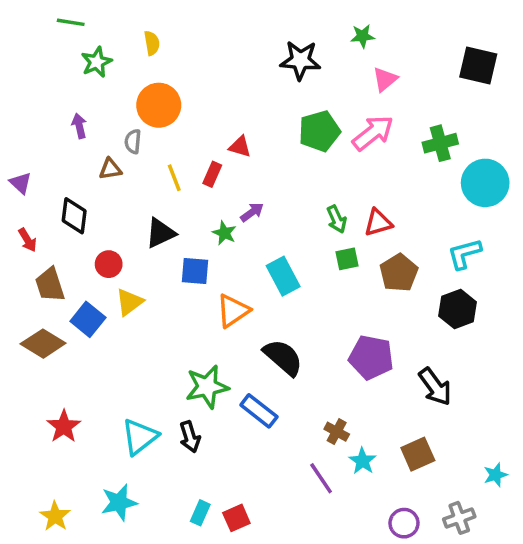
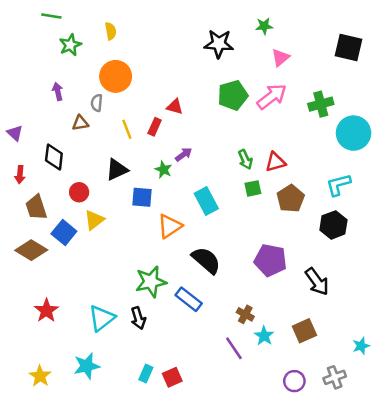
red arrow: (27, 240) -> (20, 175), turned 36

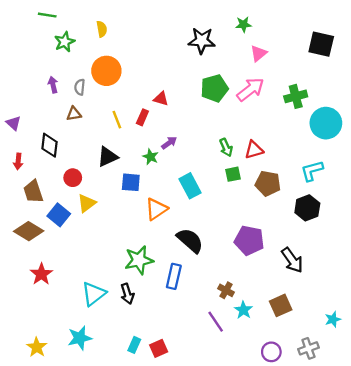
gray semicircle: (97, 103) -> (80, 87), moved
brown pentagon: (291, 199) -> (268, 183), turned -30
blue rectangle: (189, 299) -> (174, 276), turned 65
red star: (46, 311) -> (41, 274), moved

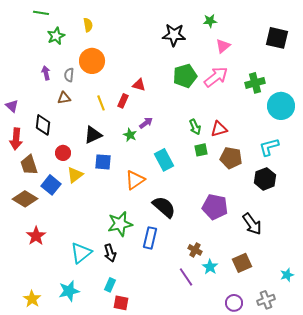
red arrow: (18, 161) -> (16, 139), size x1.5
blue square: (131, 182) -> (103, 162), moved
cyan rectangle: (134, 345) -> (110, 285), moved
red square: (159, 348) -> (121, 303), moved, turned 35

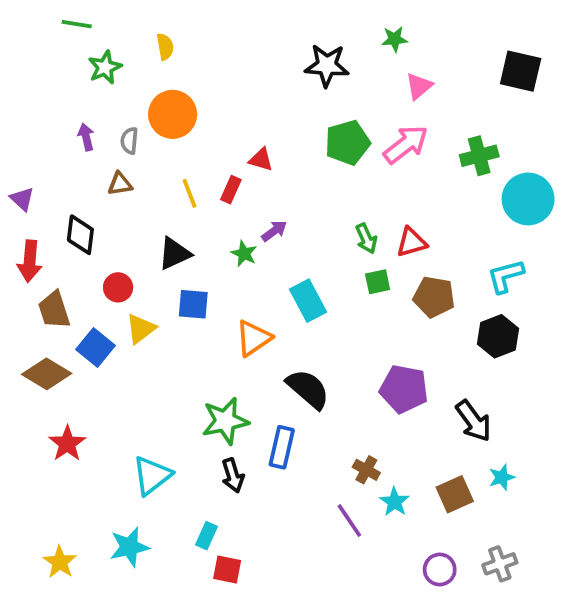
black arrow: (110, 253) -> (233, 475), moved
cyan star: (287, 275) -> (502, 477), moved

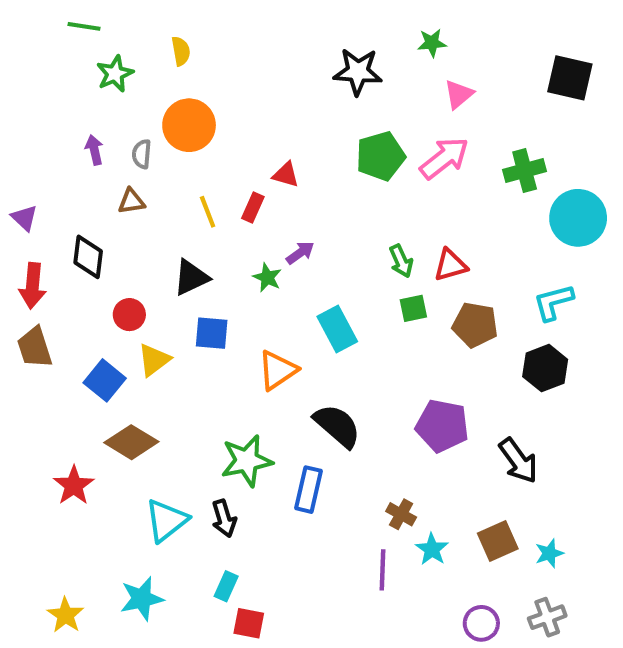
brown trapezoid: (54, 310) -> (35, 348), moved
brown diamond: (47, 374) -> (131, 442), moved
black arrow: (233, 475) -> (224, 518), moved
cyan star: (502, 477) -> (549, 553), moved
purple line: (349, 521) -> (383, 570), turned 36

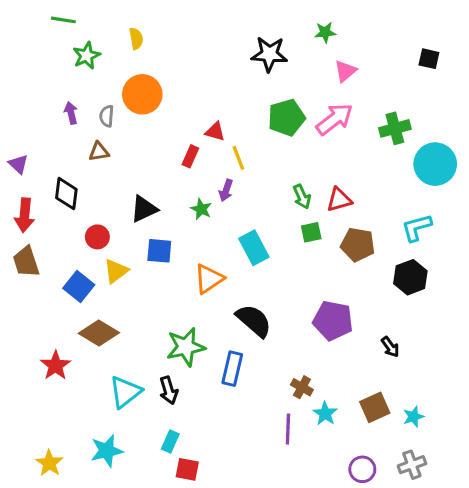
black square: (570, 78) -> (429, 59), size x0.6
yellow line: (208, 212) -> (238, 158), moved
purple arrow: (300, 253) -> (226, 190), turned 145
black arrow: (518, 461) -> (390, 347), size x0.6

